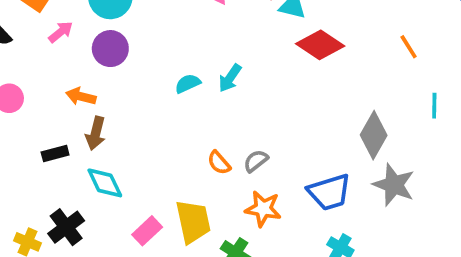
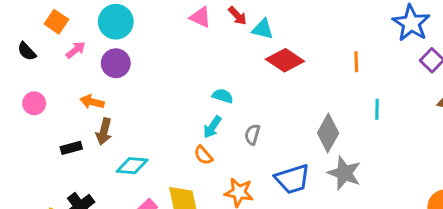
orange line: (409, 47) -> (356, 62), turned 30
cyan arrow: (230, 78) -> (212, 127), moved
cyan semicircle: (188, 84) -> (223, 96), moved, turned 42
gray semicircle: (256, 161) -> (252, 134), moved, turned -36
cyan diamond: (105, 183) -> (132, 166), moved, turned -60

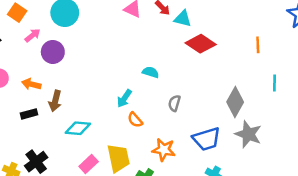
purple circle: (116, 63) -> (53, 52), moved
orange arrow: (92, 102) -> (31, 84), moved
cyan arrow: (212, 127) -> (124, 98), moved

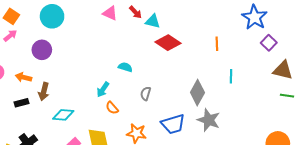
pink arrow: (33, 35) -> (10, 36), moved

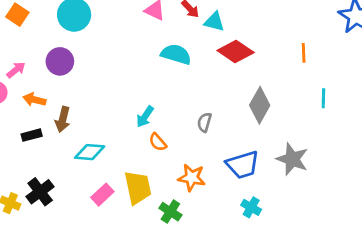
pink arrow: (10, 36) -> (16, 70), moved
cyan semicircle: (125, 67) -> (176, 54), moved, size x1.5
gray diamond: (197, 93) -> (260, 105), moved

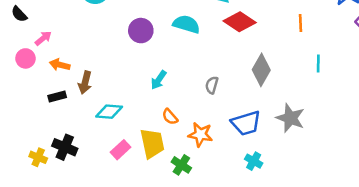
purple circle: (60, 61) -> (141, 31), moved
orange semicircle: (158, 142) -> (170, 117), moved
black cross: (40, 192) -> (65, 147), turned -30

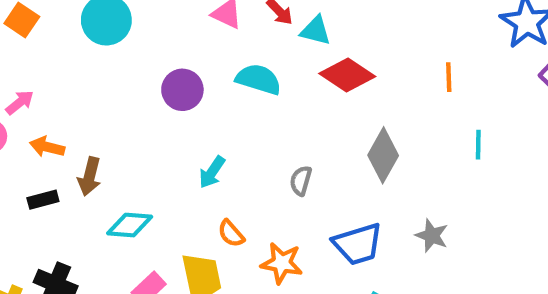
gray star: (290, 118) -> (432, 236), size x0.7

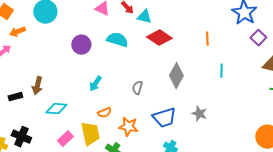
orange arrow: (47, 147) -> (17, 32), moved, turned -35
orange semicircle: (231, 233) -> (104, 113), turned -72

